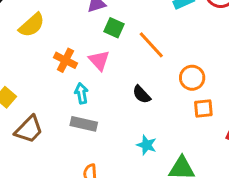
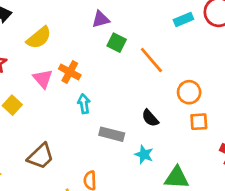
pink triangle: (99, 60) -> (43, 79), moved
black semicircle: (142, 94) -> (150, 118), moved
gray rectangle: (84, 124) -> (112, 134), moved
brown trapezoid: (29, 129) -> (41, 156), moved

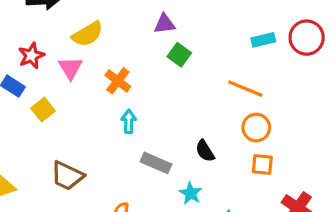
orange line: (151, 60) -> (245, 89), moved, turned -36
pink triangle: (43, 79) -> (70, 68), moved
brown trapezoid: (41, 156) -> (67, 176), turned 60

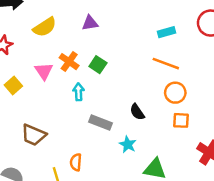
purple triangle: (165, 24) -> (90, 23), moved
cyan rectangle: (263, 40) -> (166, 32), moved
green square: (179, 55) -> (98, 65), moved
pink triangle: (70, 68) -> (44, 71), moved

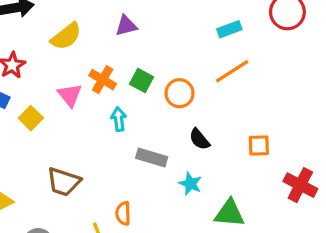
orange line: (166, 64) -> (232, 71), turned -48
orange circle: (175, 93) -> (180, 93), moved

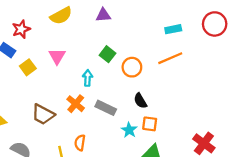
orange cross: (103, 80) -> (76, 104), moved
orange square: (259, 145) -> (150, 124), moved

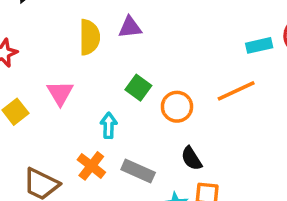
yellow semicircle: (61, 16) -> (89, 37), moved, turned -60
cyan rectangle: (173, 29) -> (259, 45), moved

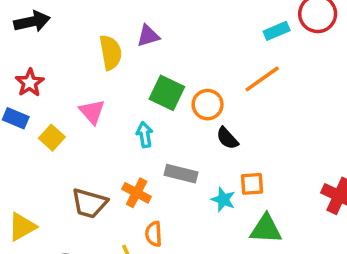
green square: (138, 88) -> (167, 93), size x1.4
black semicircle: (191, 158) -> (227, 138), moved
orange cross: (91, 166) -> (137, 193), moved

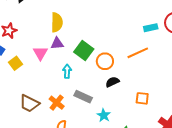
purple triangle: (148, 36) -> (57, 43), moved
black semicircle: (227, 138) -> (112, 82), turned 96
orange square: (252, 184) -> (142, 98), moved

